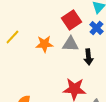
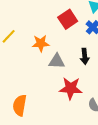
gray triangle: (70, 44) -> (57, 61), moved

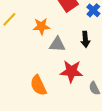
orange semicircle: (20, 105) -> (38, 85), moved, turned -35

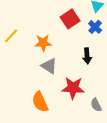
gray triangle: (57, 44) -> (49, 66), moved, turned 30

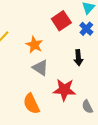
orange star: (43, 43) -> (34, 45), turned 30

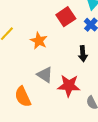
gray triangle: (40, 68) -> (45, 75), moved
orange semicircle: (31, 104) -> (23, 97), moved

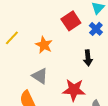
gray triangle: (45, 75) -> (40, 76), moved

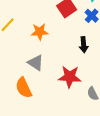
orange star: (44, 45) -> (40, 32), turned -30

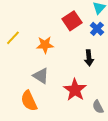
red star: (70, 77) -> (75, 90), turned 30

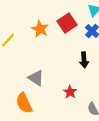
orange star: (45, 45) -> (40, 29), moved, turned 30
red star: (75, 90) -> (70, 92), size x0.6

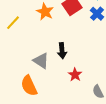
black arrow: (84, 60) -> (62, 51), moved

